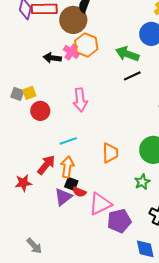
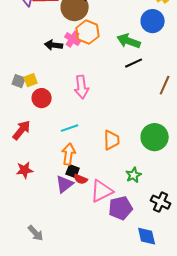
red arrow: (46, 165) -> (22, 130), moved
green star: (142, 182) -> (134, 175), moved

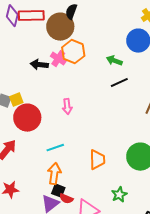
green arrow: (129, 41) -> (114, 61), size x0.7
pink arrow: (82, 87) -> (67, 107), size x0.7
red circle: (42, 98) -> (27, 118), size x1.4

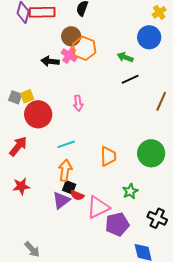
brown circle: (60, 27) -> (71, 36), moved, size x0.7

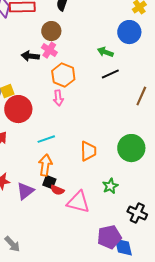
orange hexagon: (84, 48) -> (63, 75), moved
purple triangle: (61, 200) -> (25, 191), moved
pink triangle: (98, 207) -> (78, 202), turned 40
purple pentagon: (117, 224) -> (109, 237), moved

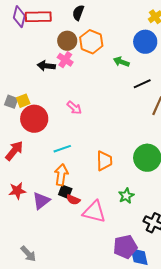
black line: (110, 74) -> (142, 84), moved
orange hexagon: (63, 75) -> (91, 42), moved
pink arrow: (58, 98) -> (74, 108), turned -42

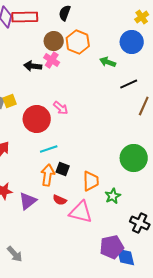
red circle: (34, 119) -> (37, 119), moved
orange trapezoid: (104, 161) -> (91, 181), moved
black square: (65, 192) -> (63, 169), moved

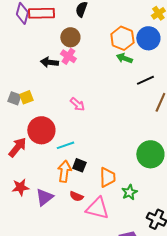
orange hexagon: (78, 42) -> (122, 38), moved
red circle: (37, 119) -> (41, 130), moved

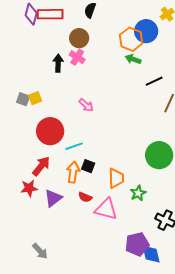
blue circle: (148, 38) -> (146, 31), moved
black arrow: (49, 62) -> (58, 63), turned 84
red arrow: (17, 147) -> (41, 166), moved

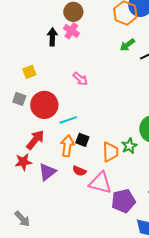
green arrow: (133, 59) -> (127, 45), moved, turned -56
gray square: (23, 99) -> (19, 99), moved
green star: (138, 193) -> (129, 146), moved
purple pentagon: (137, 244) -> (123, 201), moved
gray arrow: (40, 251) -> (22, 219), moved

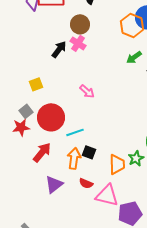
black arrow: (52, 37) -> (59, 49), turned 36
gray square: (19, 99) -> (26, 111), turned 32
red star: (23, 162) -> (21, 127), moved

